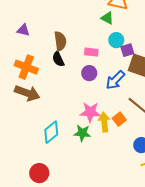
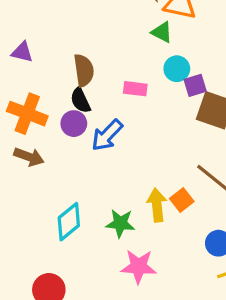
purple circle: (89, 73) -> (74, 124), moved
blue arrow: (115, 80) -> (107, 135), moved
brown arrow: (27, 93) -> (29, 157), size x0.7
pink star: (90, 112) -> (139, 266), moved

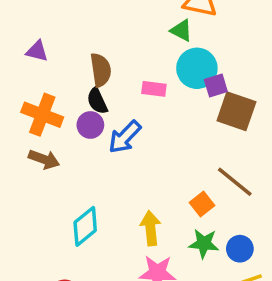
cyan circle: (177, 69) -> (197, 68), size x1.5
yellow arrow: (157, 205) -> (151, 228), moved
green star: (120, 223) -> (204, 244), moved

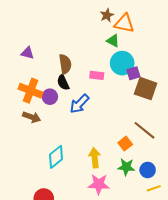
purple circle: (90, 125) -> (50, 97), moved

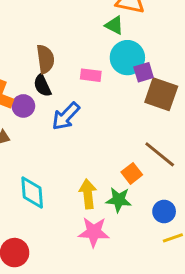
cyan diamond: (56, 157) -> (32, 192), turned -55
green star: (126, 167) -> (119, 200), moved

